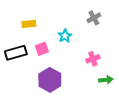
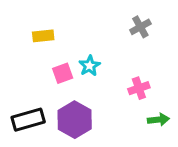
cyan star: (65, 36) -> (90, 66), moved
black rectangle: (16, 53) -> (28, 120), moved

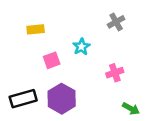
cyan star: (90, 66) -> (81, 47), moved
green arrow: (158, 120) -> (131, 109), moved, turned 35

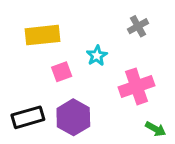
yellow rectangle: (36, 29) -> (43, 35), size x1.6
pink cross: (115, 73) -> (137, 86), size x1.6

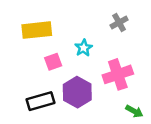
black rectangle: (28, 117) -> (40, 101), moved
purple hexagon: (73, 117) -> (77, 92), moved

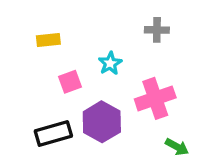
gray cross: (119, 22) -> (157, 30), turned 30
yellow rectangle: (37, 30) -> (48, 40), size x0.6

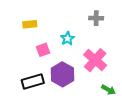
pink cross: (155, 98) -> (95, 60), turned -30

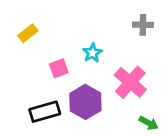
gray cross: (96, 18) -> (143, 25), moved
yellow rectangle: (30, 24) -> (28, 33), moved, turned -32

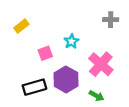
green arrow: (149, 123) -> (96, 96), moved

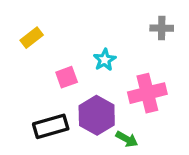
pink cross: (101, 64) -> (147, 93), turned 35
green arrow: (96, 96) -> (127, 139), moved

